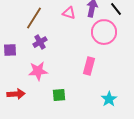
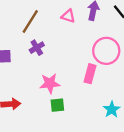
pink circle: (104, 32) -> (106, 51), moved
pink star: (38, 71) -> (50, 83), moved

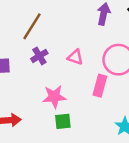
pink triangle: (68, 16) -> (75, 57), moved

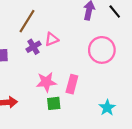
pink triangle: (75, 57) -> (52, 39), moved, turned -40
pink rectangle: (100, 86) -> (72, 84), moved

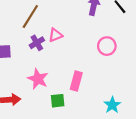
pink circle: (102, 50) -> (107, 46), size x0.7
pink star: (46, 82) -> (38, 79), moved, turned 30

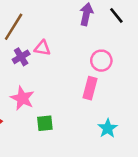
pink triangle: (55, 35) -> (42, 48), turned 32
pink rectangle: (76, 81) -> (90, 88), moved

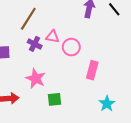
purple cross: (21, 57) -> (35, 44), turned -32
pink circle: (101, 61) -> (71, 47), moved

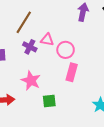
pink rectangle: (92, 70) -> (72, 72), moved

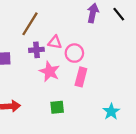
purple cross: (30, 47) -> (36, 50), turned -32
pink star: (31, 81) -> (49, 71), moved

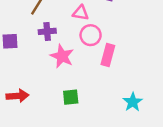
pink triangle: (55, 42) -> (81, 13), moved
pink rectangle: (81, 77) -> (108, 55), moved

